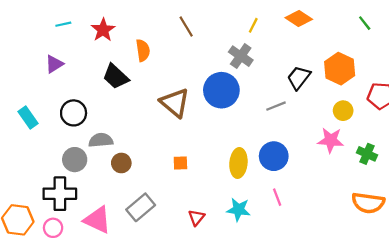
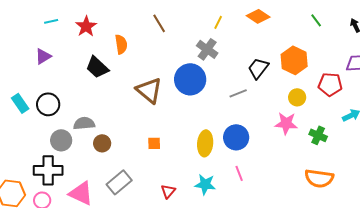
black circle: (74, 113) -> (48, 104), moved

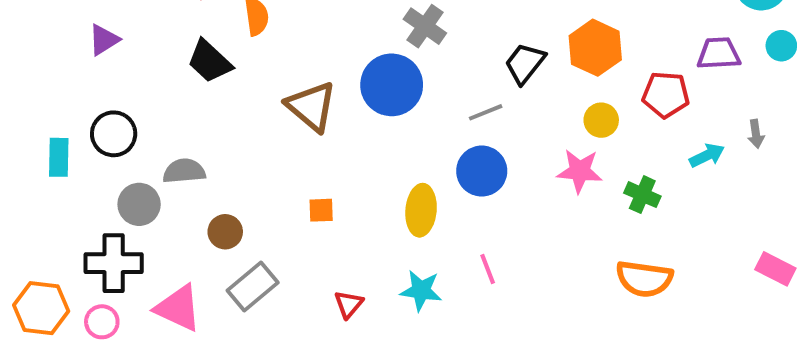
cyan rectangle: (20, 103) -> (59, 157), moved, turned 36
blue circle: (236, 137) -> (482, 171), moved
brown circle: (102, 143) -> (225, 232), moved

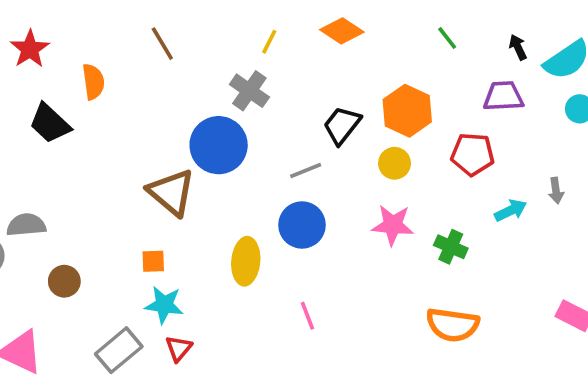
purple trapezoid: (719, 54) -> (503, 96), moved
brown triangle: (311, 106) -> (171, 192), moved
yellow circle: (601, 120) -> (395, 163), moved
gray rectangle: (253, 287) -> (119, 350), moved
cyan star: (421, 290) -> (164, 305), moved

